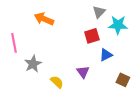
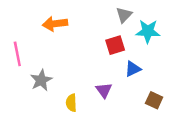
orange arrow: (44, 19) -> (55, 24), turned -30
yellow semicircle: (57, 82) -> (71, 103), turned -136

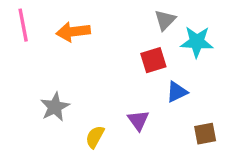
pink line: (17, 54) -> (23, 25), moved
brown square: (154, 100) -> (205, 134), turned -36
yellow semicircle: (71, 103) -> (95, 137), turned 30

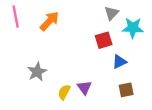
orange arrow: (73, 32) -> (49, 21), turned 140
purple triangle: (138, 120) -> (84, 88), moved
brown square: (205, 134) -> (126, 90), moved

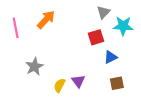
pink line: (16, 17) -> (16, 28), moved

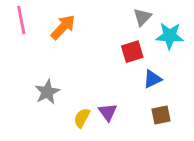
pink line: (16, 28) -> (21, 20), moved

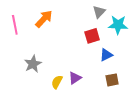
pink line: (21, 20) -> (15, 25), moved
purple triangle: (108, 112) -> (75, 78), turned 32

